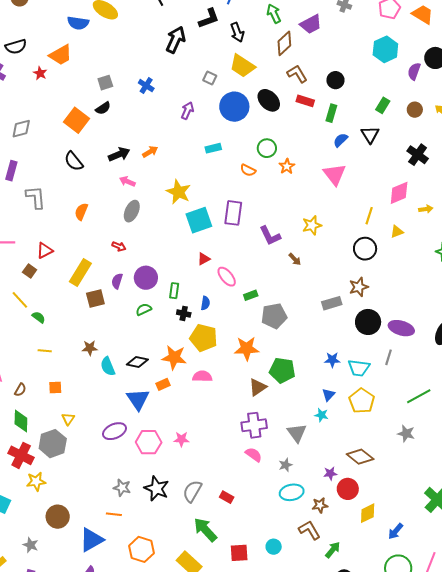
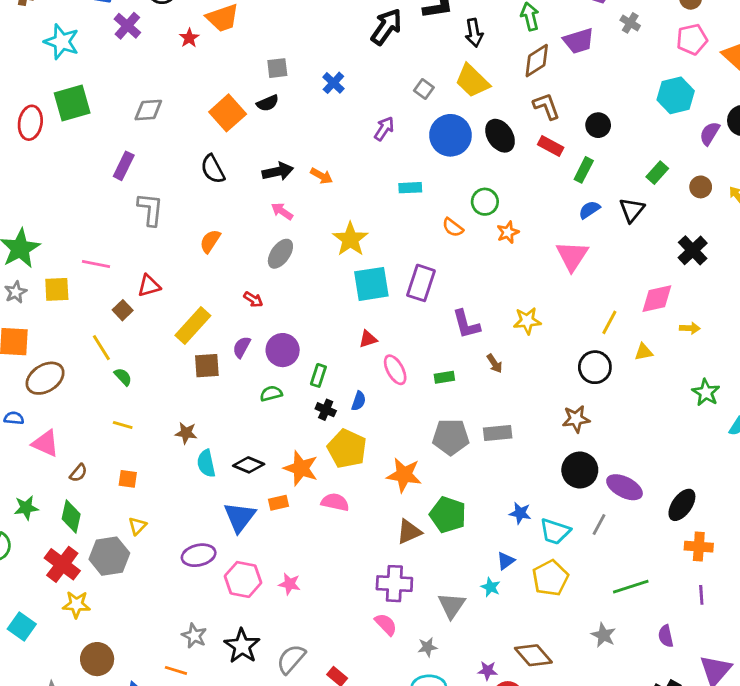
orange arrow: (150, 152) -> (322, 176), turned 49
green rectangle: (251, 295) -> (444, 377), moved
gray rectangle: (332, 303) -> (498, 433), moved

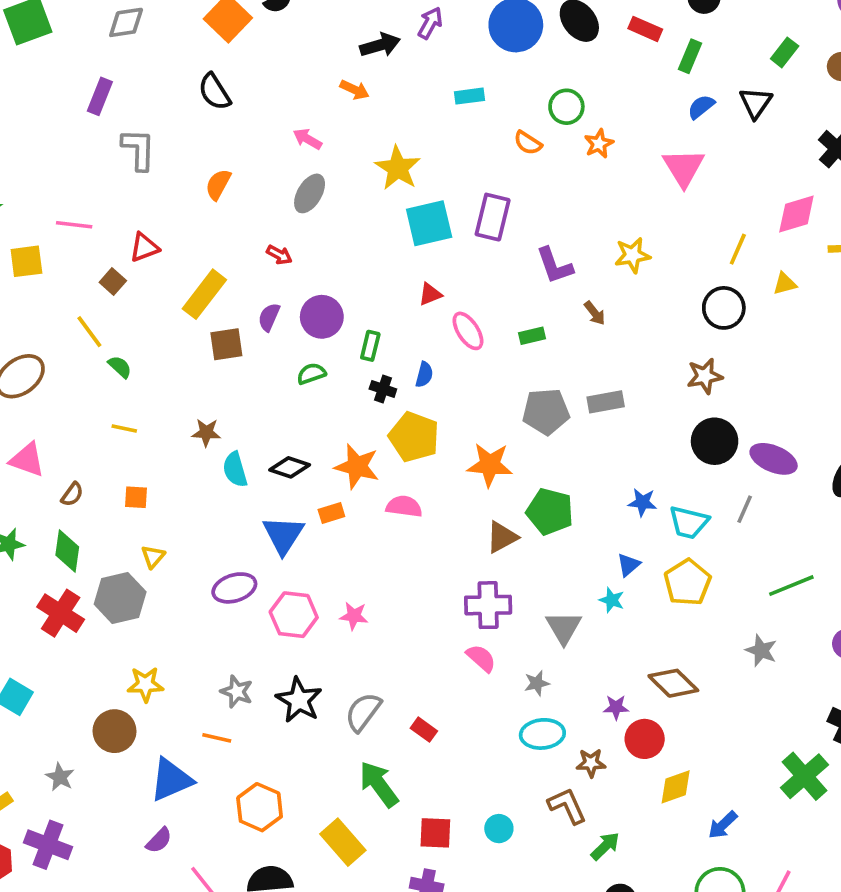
black arrow: (278, 171) -> (380, 45), moved
yellow star: (76, 604) -> (145, 684), moved

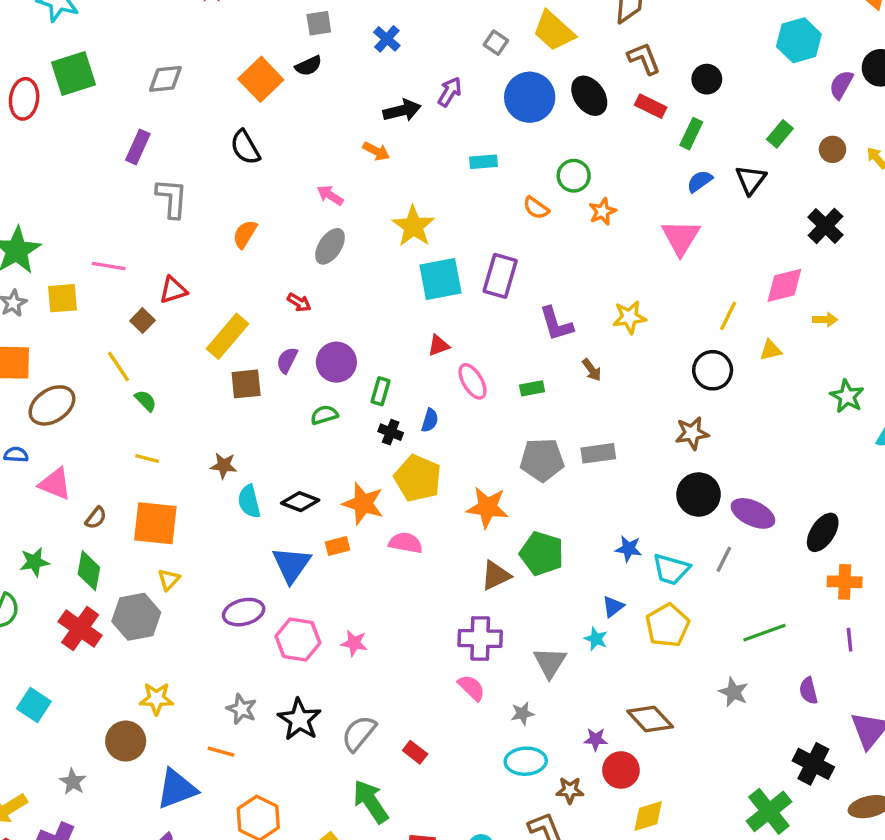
orange square: (136, 497) -> (155, 523), size x2.0

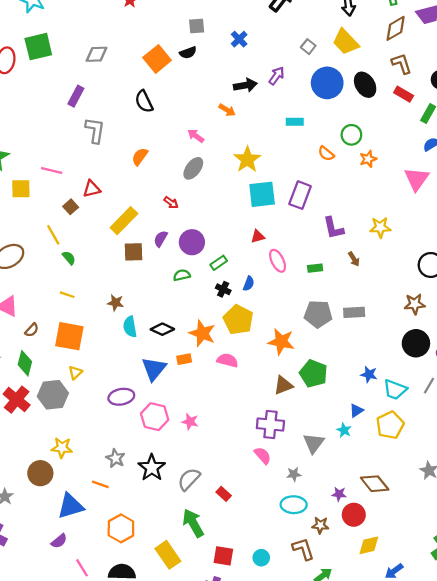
green rectangle: (381, 391) -> (219, 263), turned 35

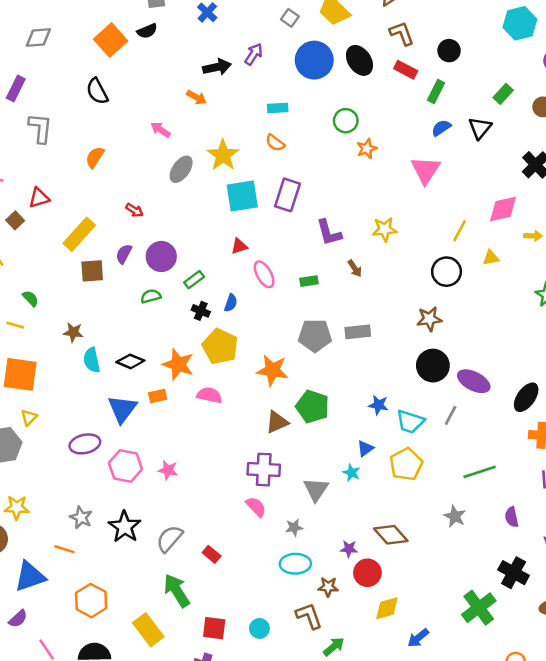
orange semicircle: (326, 154) -> (275, 143), moved
gray ellipse: (193, 168) -> (181, 169), moved
green semicircle: (69, 258) -> (30, 298), moved

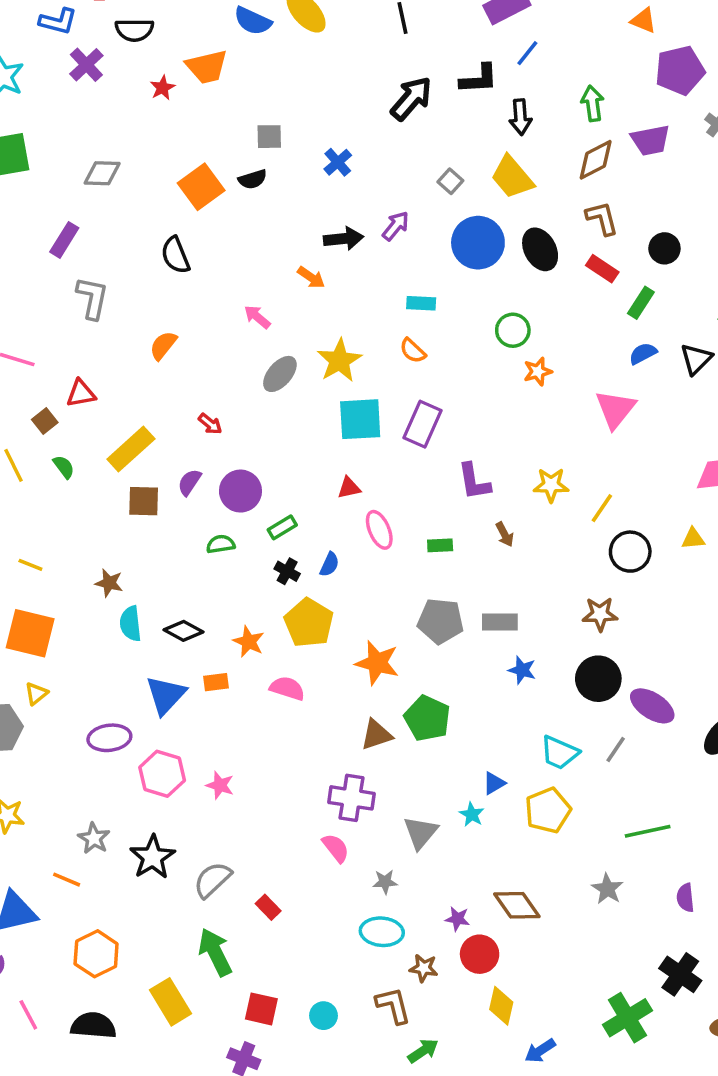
yellow line: (460, 231) -> (602, 508), moved
green semicircle: (30, 298) -> (64, 467), moved
orange star: (178, 364) -> (249, 642), size x0.7
blue star: (378, 405) -> (522, 670), moved
yellow diamond: (387, 608) -> (501, 1006), turned -68

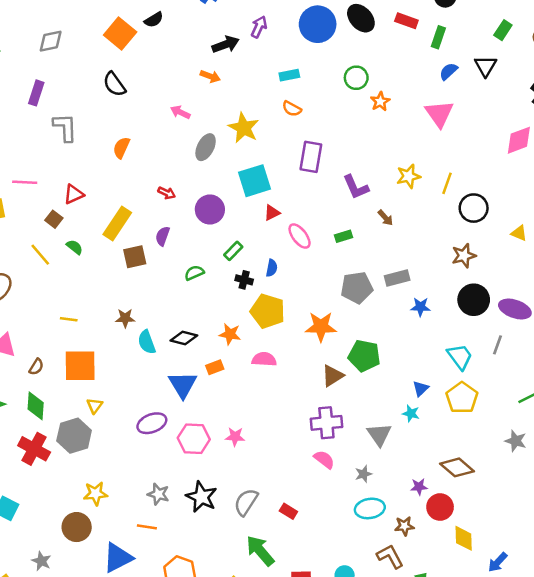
cyan square: (360, 419) -> (254, 181), moved
purple circle: (240, 491) -> (210, 209), moved
yellow triangle: (693, 539) -> (519, 233), moved, turned 42
cyan trapezoid: (559, 753) -> (460, 357), turned -136

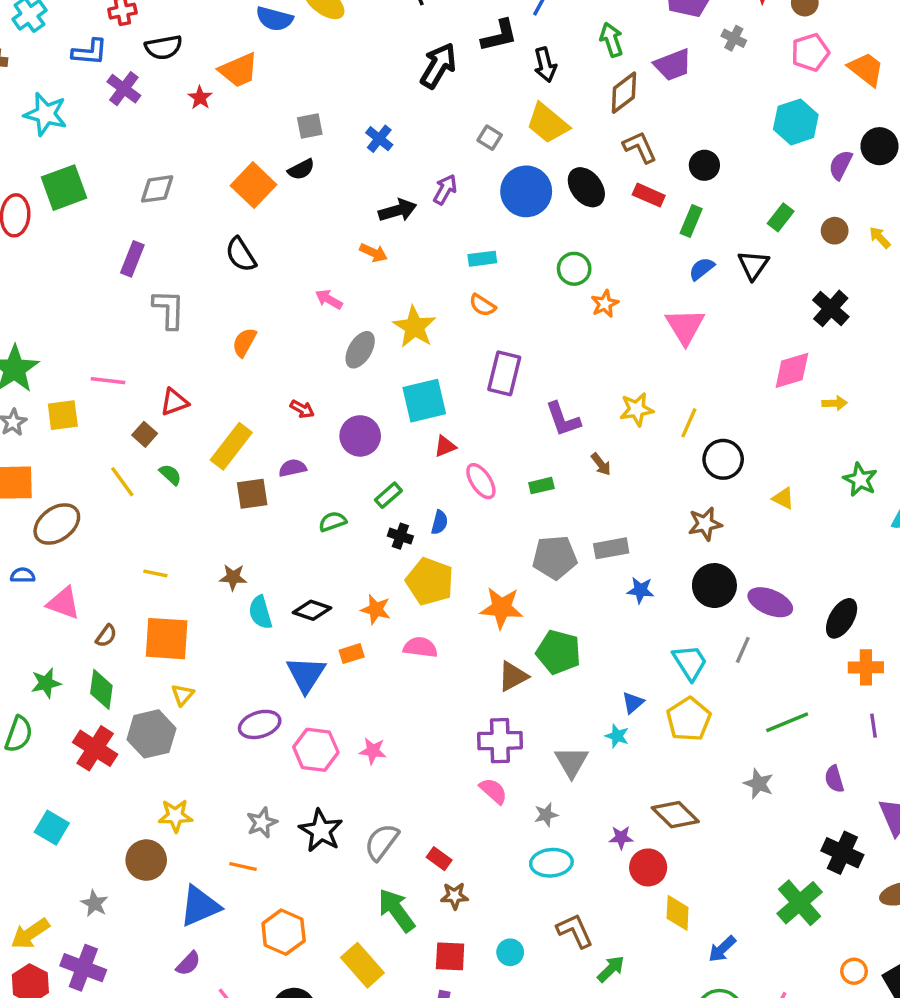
purple semicircle: (163, 236) -> (292, 468), turned 54
gray star: (158, 494) -> (262, 823), turned 30
brown star: (404, 526) -> (454, 896), moved

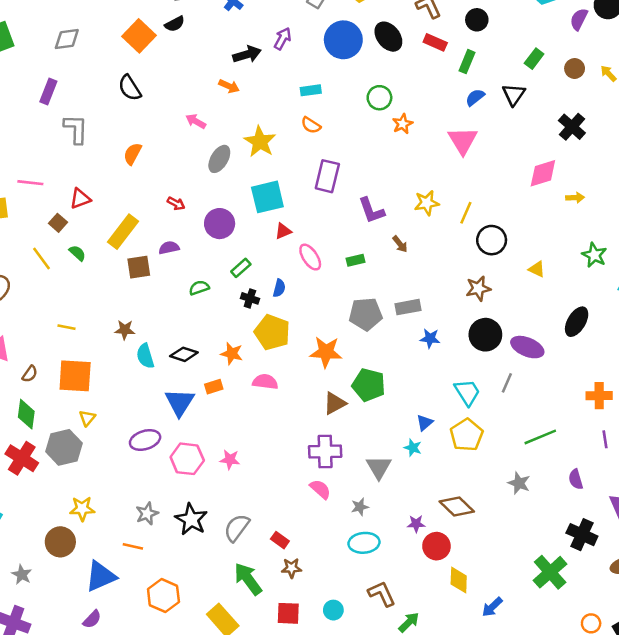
black ellipse: (842, 618) -> (577, 322), moved

